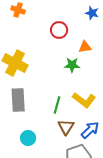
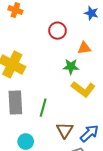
yellow L-shape: (84, 100) -> (83, 89), moved
green line: (57, 105) -> (43, 108), moved

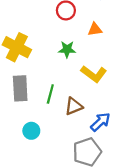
green star: (71, 67) -> (67, 49), moved
brown triangle: (65, 130) -> (74, 106), moved, turned 36

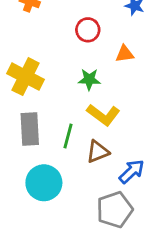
yellow L-shape: (94, 74) -> (103, 115), moved
cyan circle: (31, 131) -> (44, 183), size x1.6

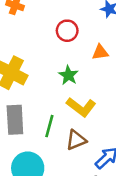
green star: (89, 79) -> (68, 75), turned 30

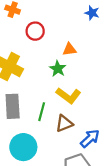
red circle: (67, 31) -> (35, 31), moved
orange triangle: (100, 52) -> (70, 49), moved

